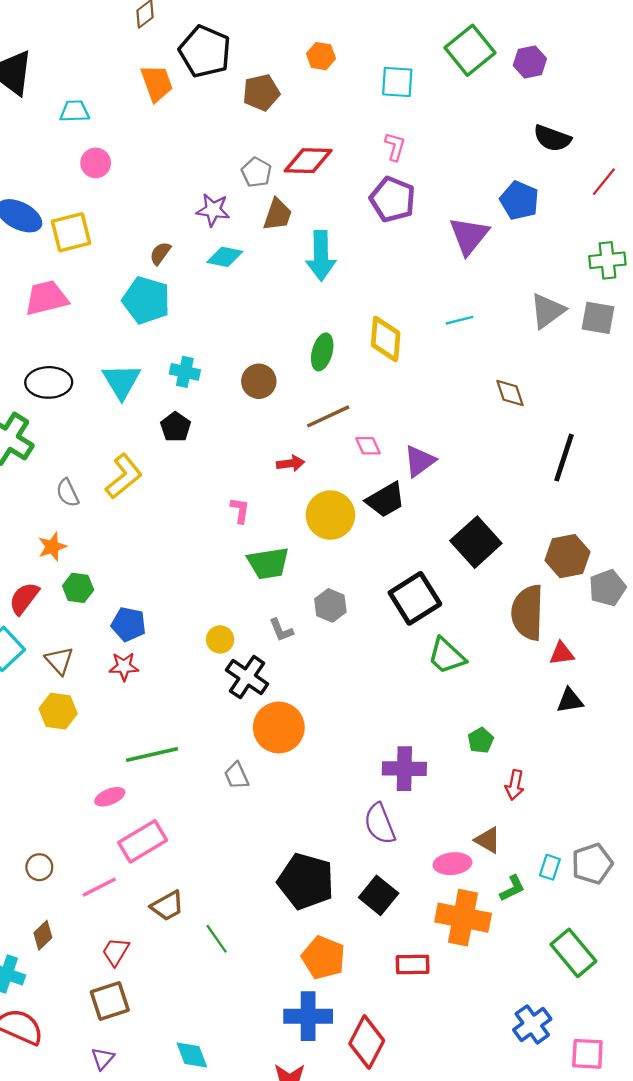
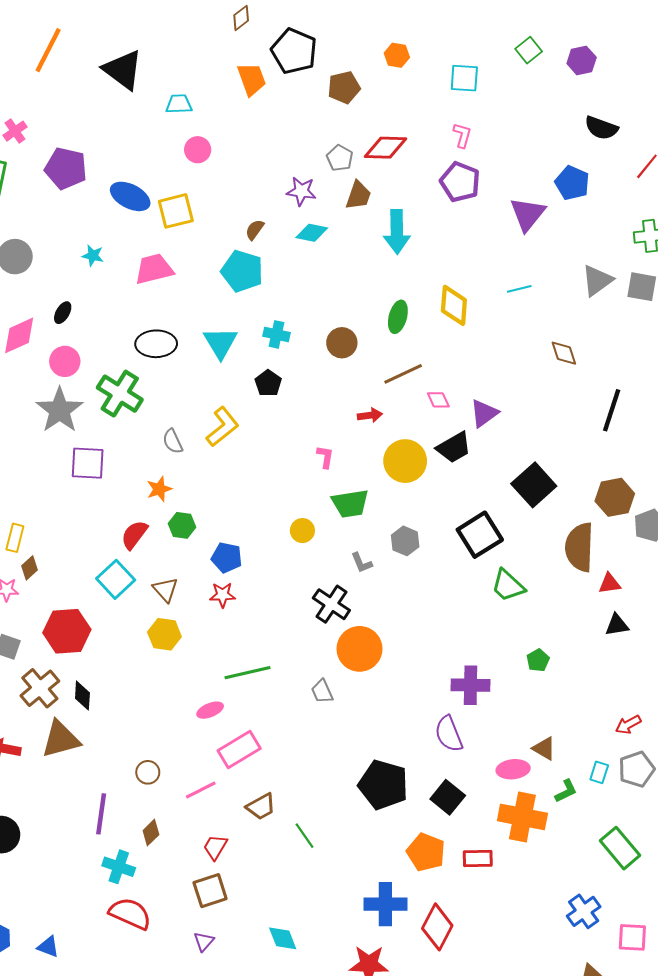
green square: (470, 50) -> (529, 50), size x0.6
yellow circle: (220, 639) -> (302, 531), moved
red arrow: (515, 785) -> (628, 725), moved, turned 50
orange pentagon: (323, 958) -> (426, 852), moved

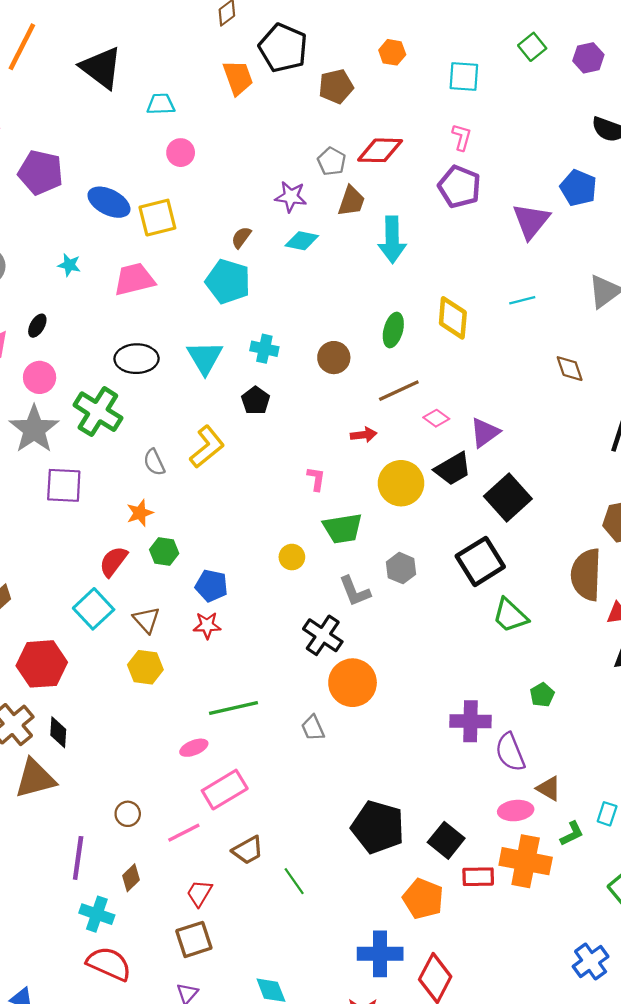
pink diamond: (438, 400) -> (436, 418), turned -30
black square: (534, 485) -> (508, 498), moved
gray L-shape: (362, 563) -> (355, 591), size x1.4
purple semicircle: (449, 734) -> (510, 752), moved
red rectangle: (478, 858) -> (478, 877), moved

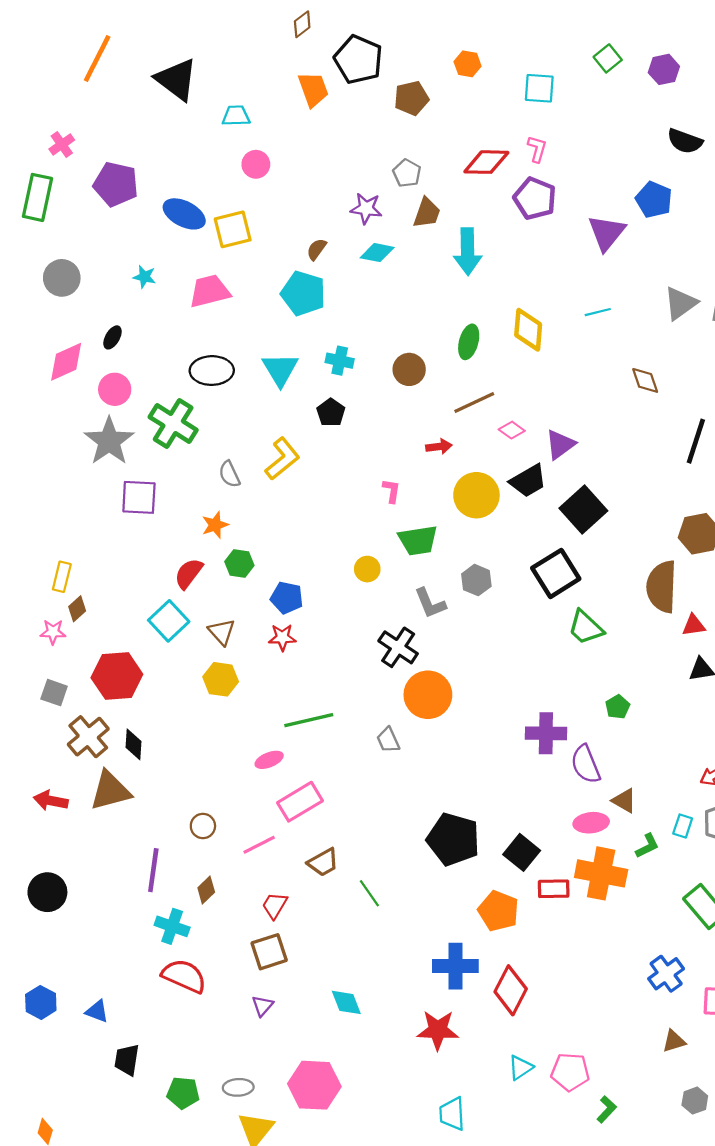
red diamond: (380, 150) -> (486, 162), moved

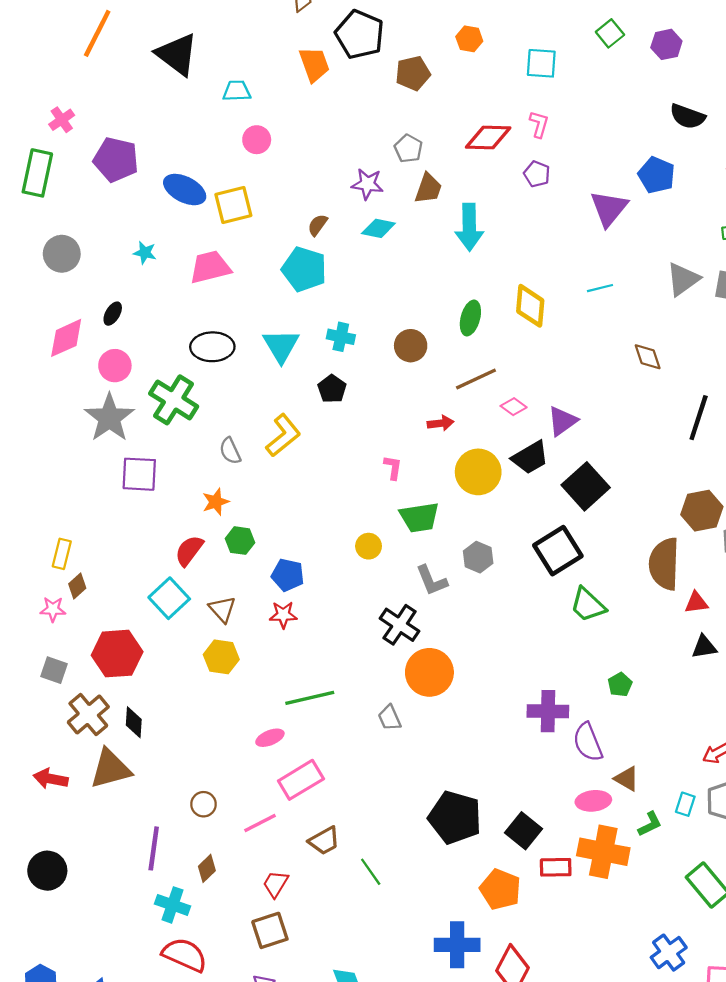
purple pentagon: (535, 199) -> (537, 174), size x0.6

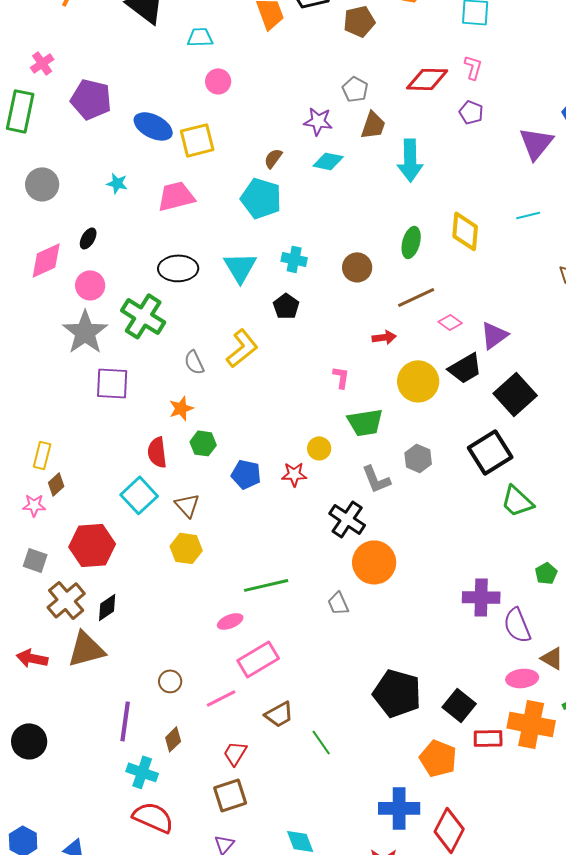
red semicircle: (189, 551) -> (157, 452), turned -44
red star: (283, 615) -> (294, 474), moved
black diamond: (134, 722) -> (107, 607), turned 52

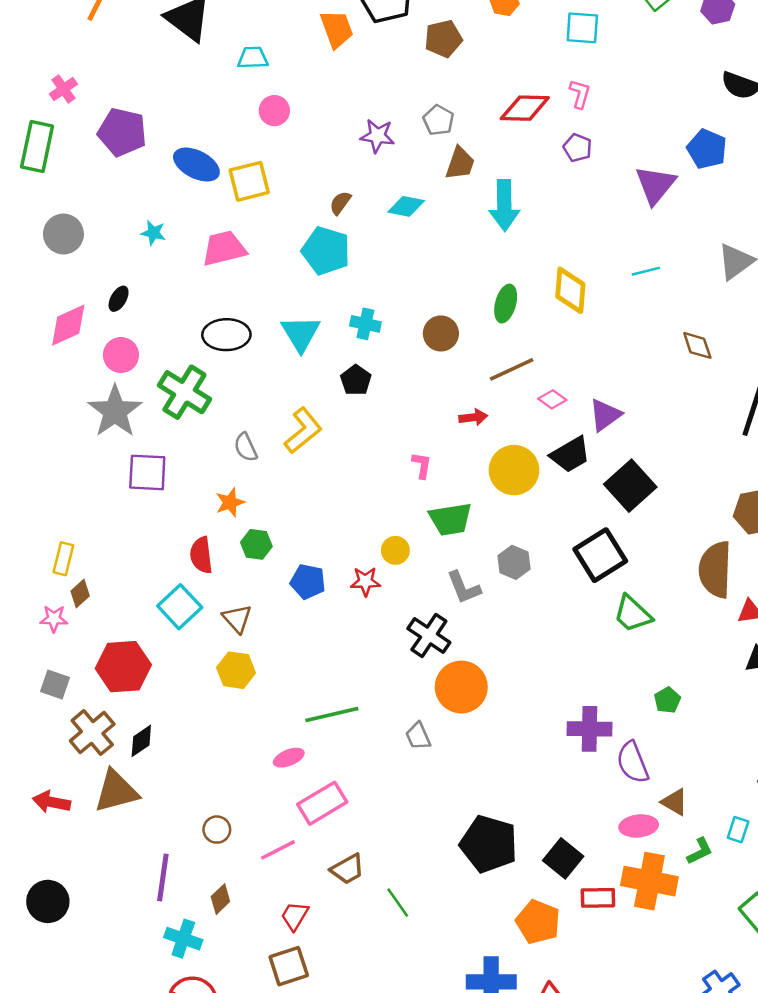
purple star: (318, 121) -> (377, 136), moved

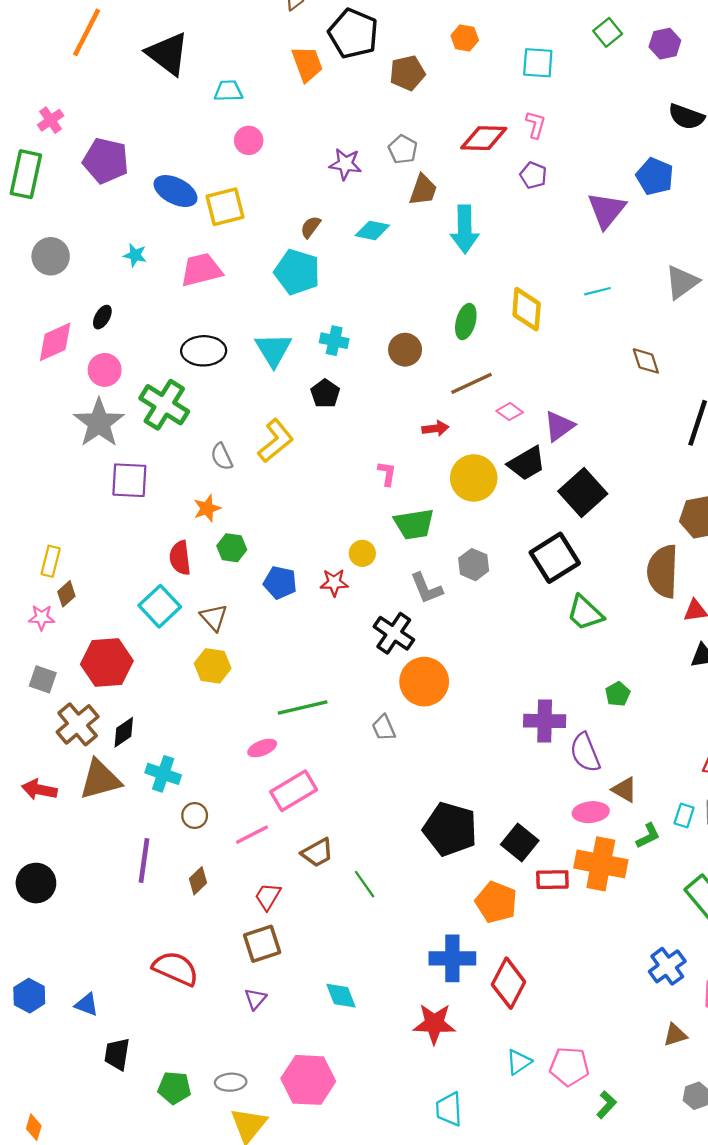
cyan cross: (183, 939) -> (163, 774), moved

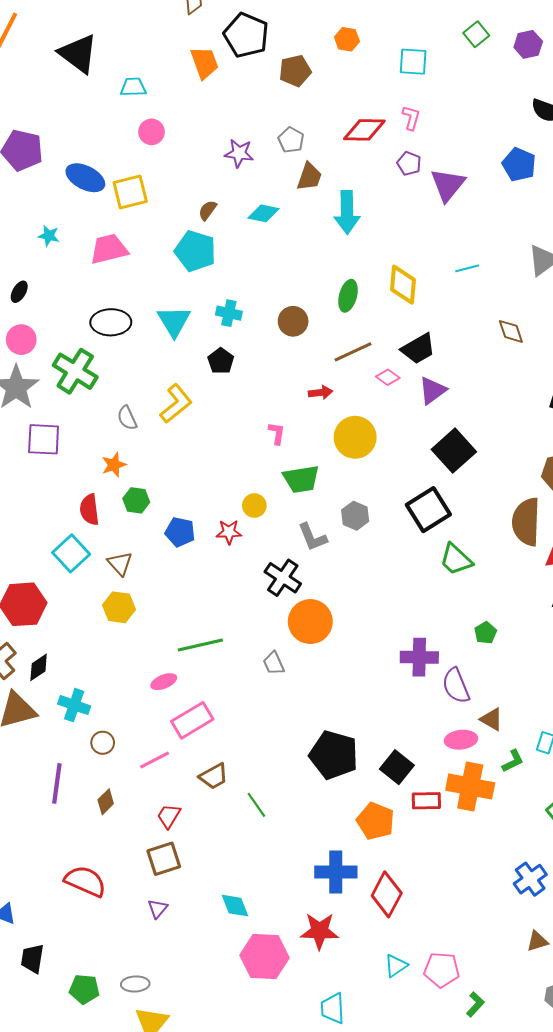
purple triangle: (606, 210) -> (448, 185), moved
black trapezoid: (527, 463) -> (418, 349), moved
pink hexagon: (308, 1080) -> (265, 956), moved

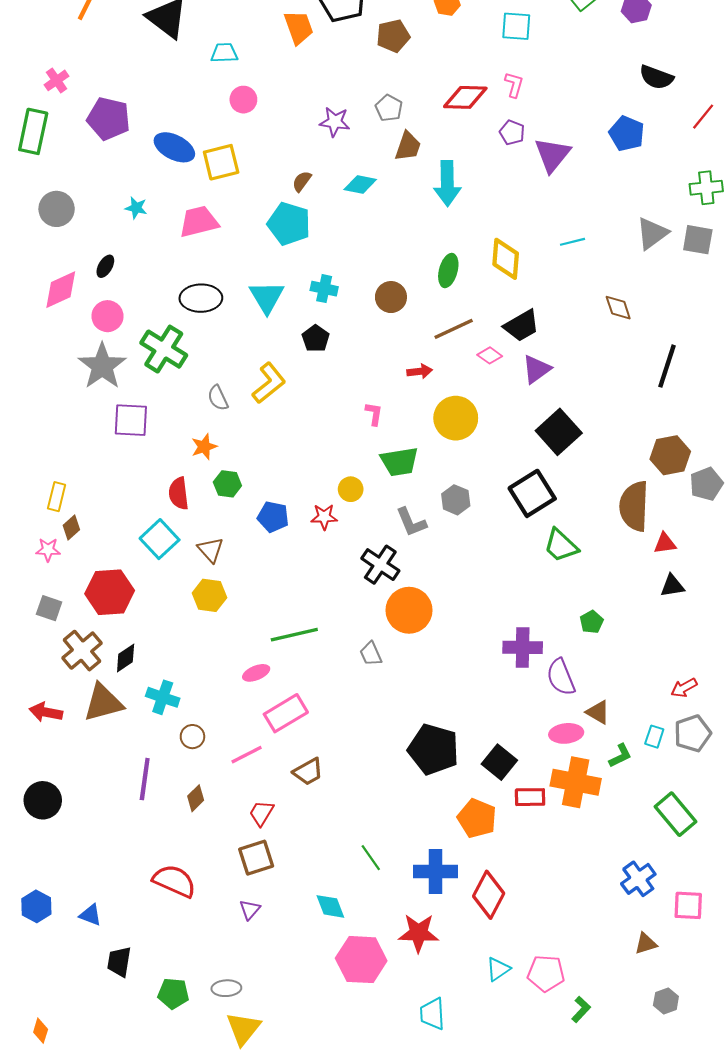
green line: (256, 805) -> (371, 858), moved

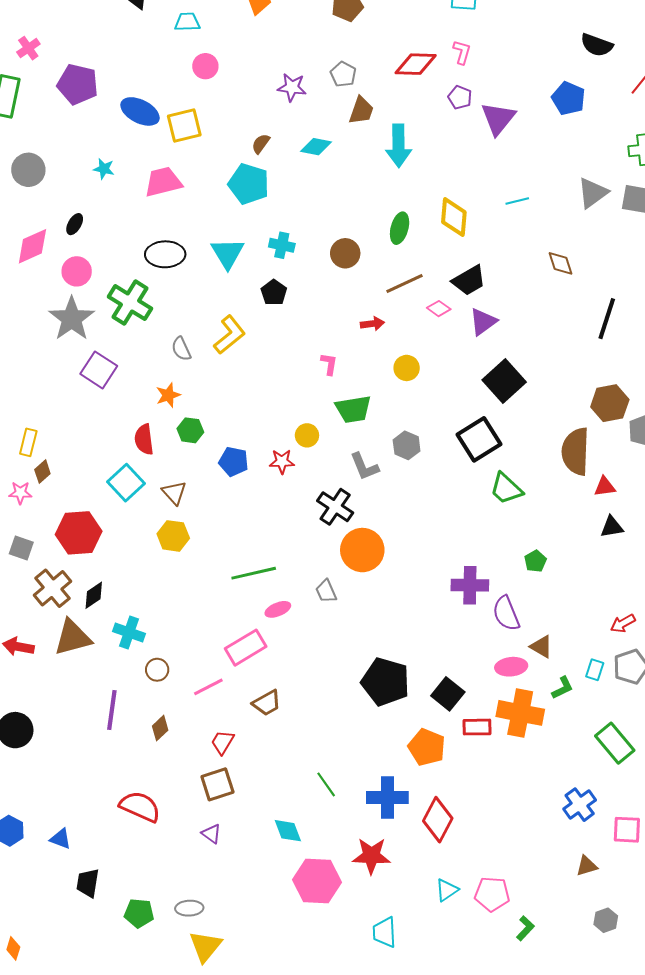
yellow circle: (456, 418) -> (407, 368), size x0.6
purple square: (131, 420) -> (99, 370), turned 30
pink ellipse: (256, 673) -> (278, 609), moved
purple triangle: (250, 910) -> (211, 834), turned -35

